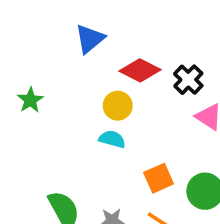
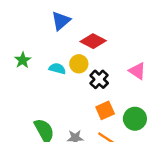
black cross: (188, 80) -> (99, 79), moved
cyan semicircle: (112, 139) -> (57, 69), moved

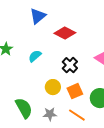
yellow circle: (79, 64) -> (53, 87), moved
cyan semicircle: (57, 69) -> (35, 56), turned -56

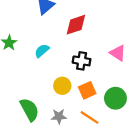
red diamond: (65, 33) -> (76, 25), turned -45
black cross: (70, 65) -> (82, 61), turned -35

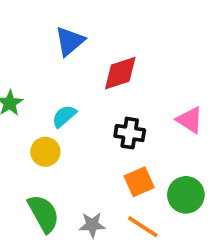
yellow circle: (62, 86) -> (45, 152), moved

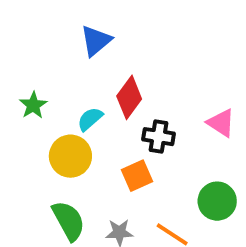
red diamond: (120, 73) -> (129, 97), moved, turned -36
yellow circle: (45, 152) -> (70, 156), size x1.4
orange square: (139, 182) -> (137, 176), moved

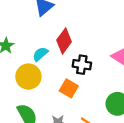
orange square: (137, 176) -> (69, 88), turned -36

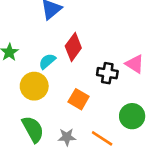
black cross: (82, 65) -> (107, 73), moved

